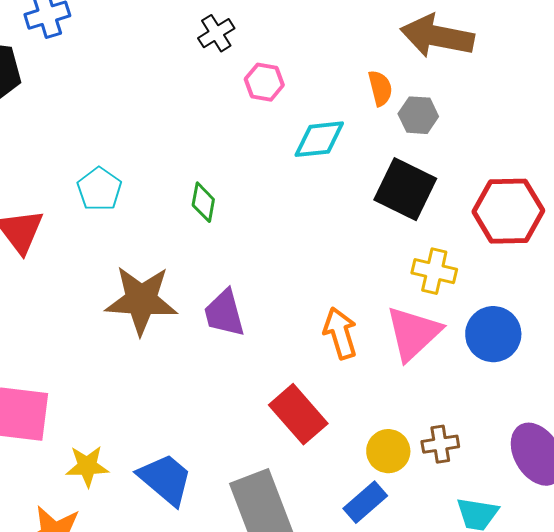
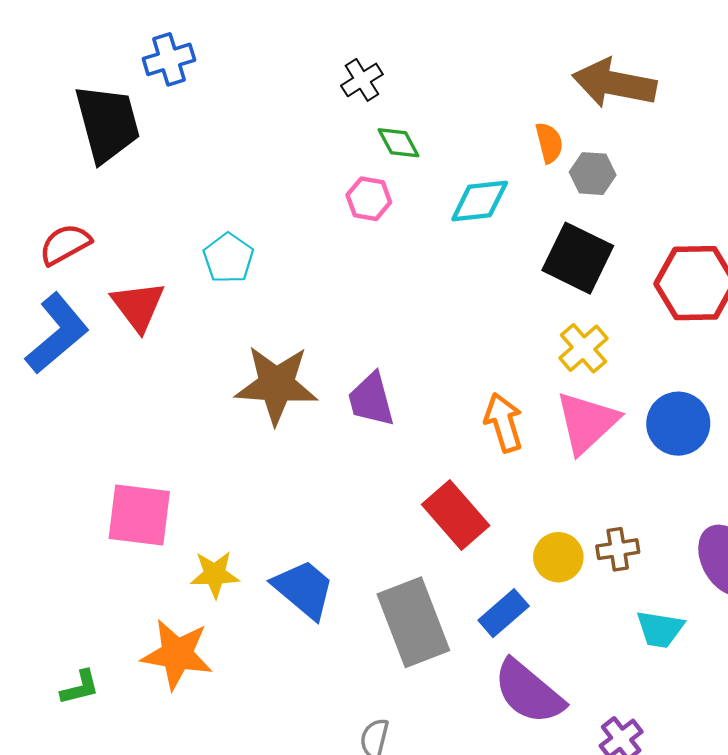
pink hexagon: (264, 82) -> (369, 199), moved
green diamond: (203, 202) -> (398, 143), moved, turned -39
yellow cross: (434, 271) -> (583, 348), moved, turned 36
blue rectangle: (365, 502) -> (504, 613), moved

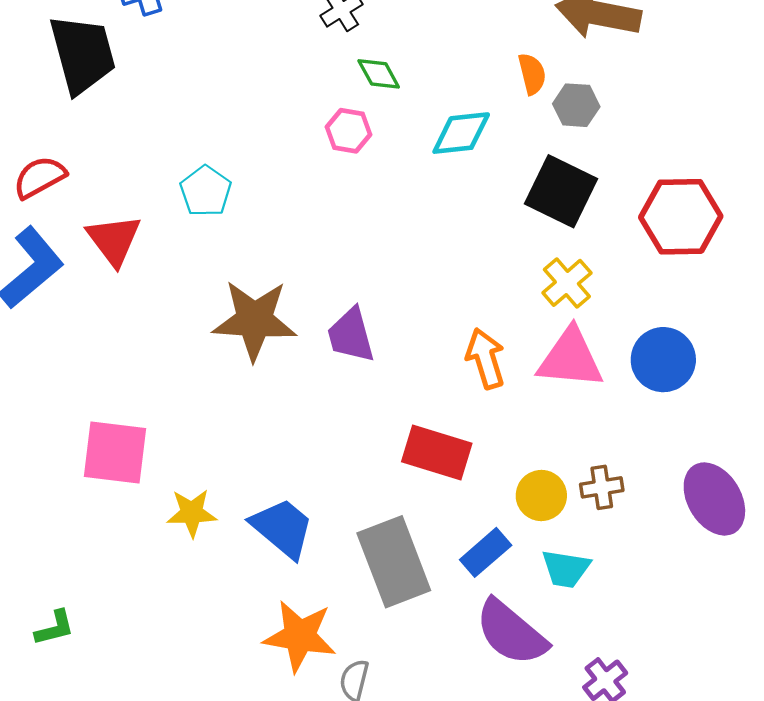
pink triangle: (587, 422) -> (570, 358), turned 48
red rectangle: (456, 515) -> (437, 453), turned -32
cyan trapezoid: (660, 629) -> (566, 569), moved
orange star: (177, 654) -> (300, 636), moved

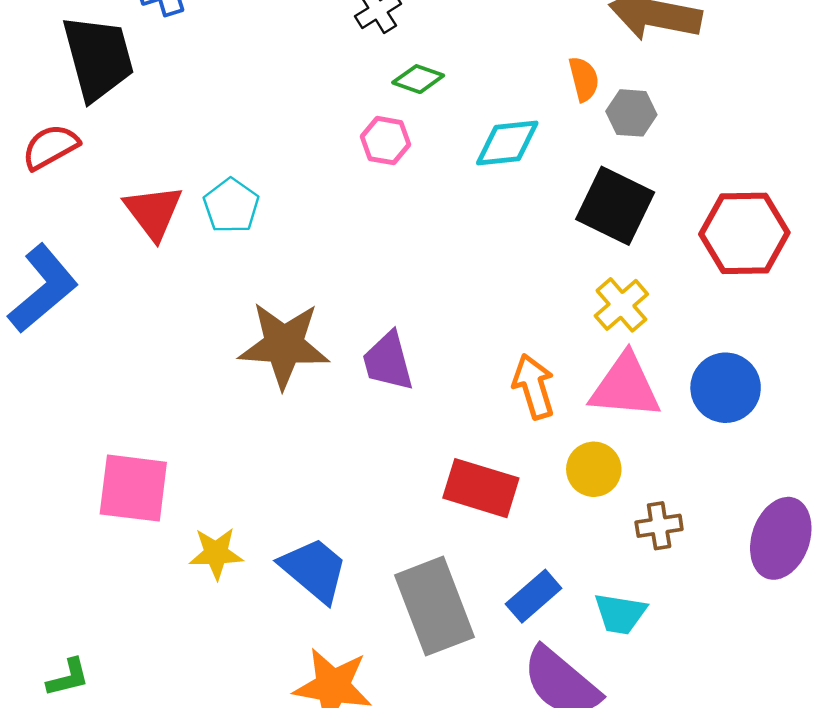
green diamond: (379, 74) -> (418, 79), turned -42
red semicircle: (40, 177) -> (50, 147), moved
red triangle: (114, 240) -> (153, 212), moved
yellow circle: (541, 496) -> (594, 469), moved
purple ellipse: (714, 499) -> (781, 538), turned 50

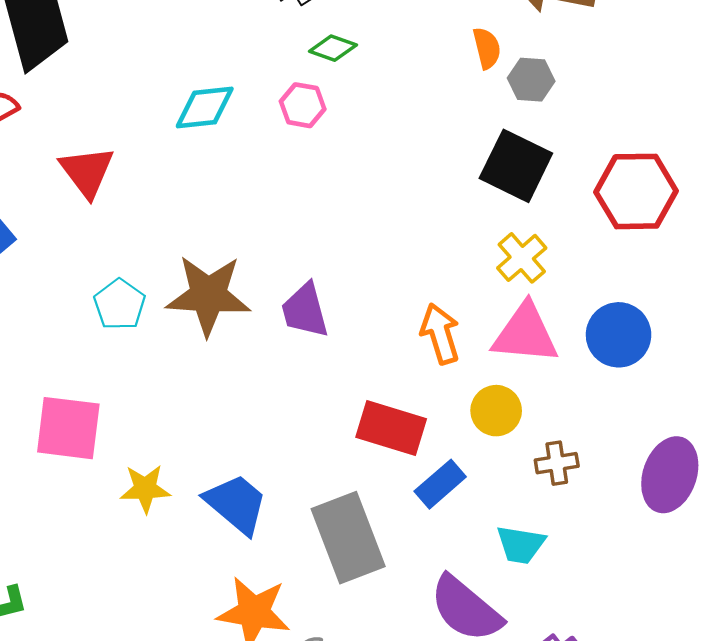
cyan diamond: (507, 143) -> (205, 108), moved
cyan pentagon: (231, 206) -> (120, 305), moved
blue rectangle: (534, 596) -> (440, 484), moved

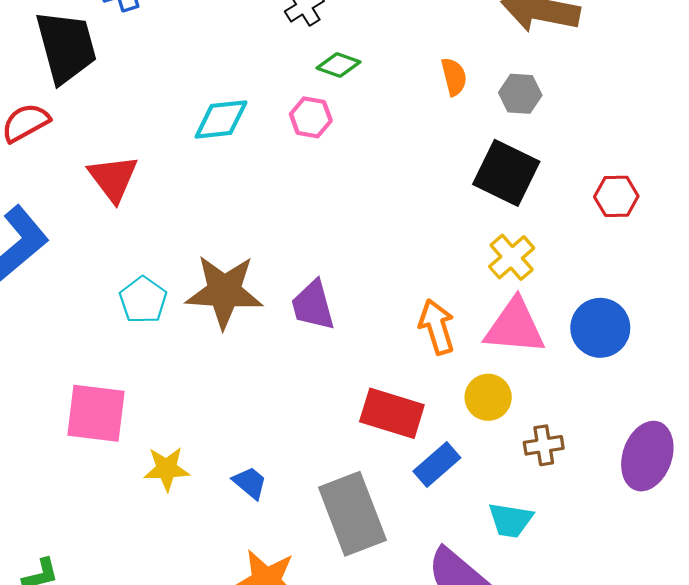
orange semicircle: (487, 48) -> (454, 77), moved
red hexagon: (636, 191) -> (616, 196), size x0.6
blue trapezoid: (236, 504) -> (250, 483), size x0.6

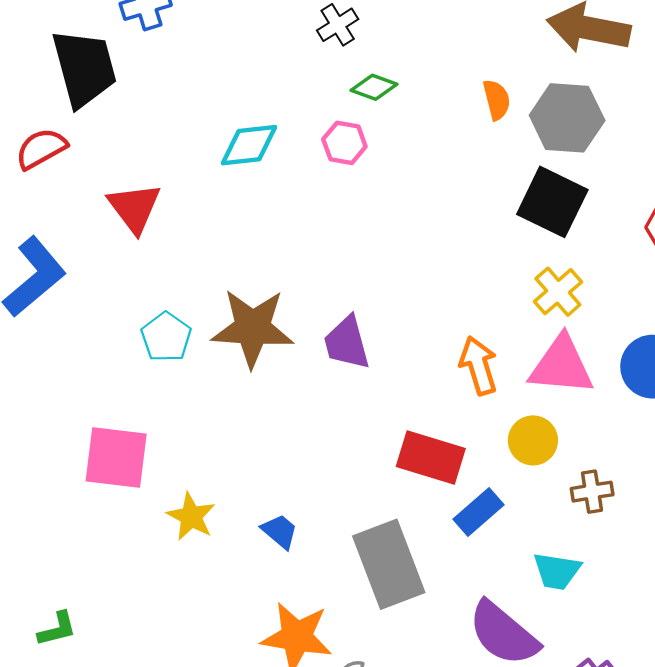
gray hexagon: (520, 94) -> (567, 118), size x1.6
yellow star: (167, 469) -> (191, 517), turned 30

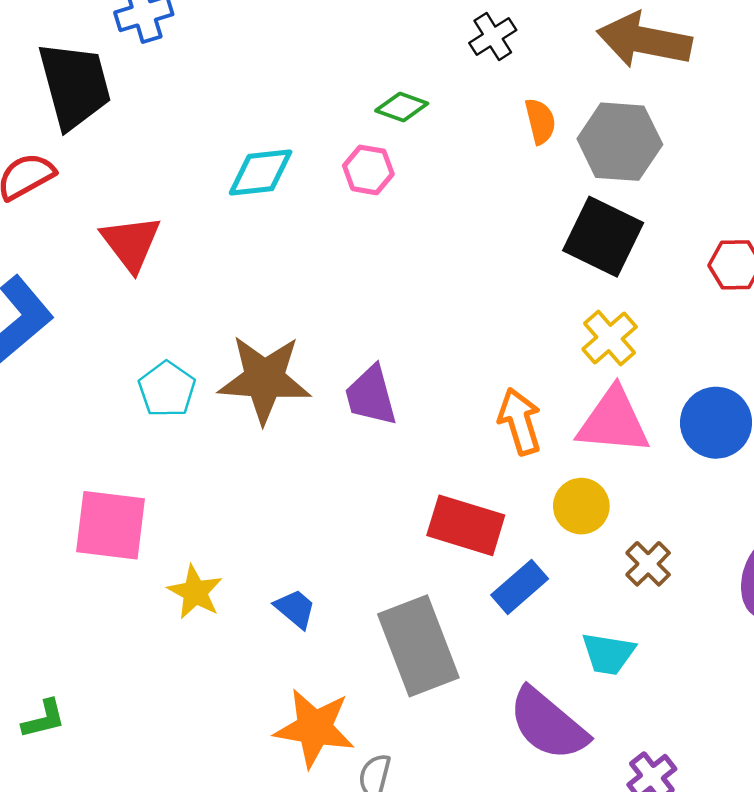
black cross: (338, 25) -> (493, 36), moved
brown cross: (592, 492) -> (648, 564), turned -36

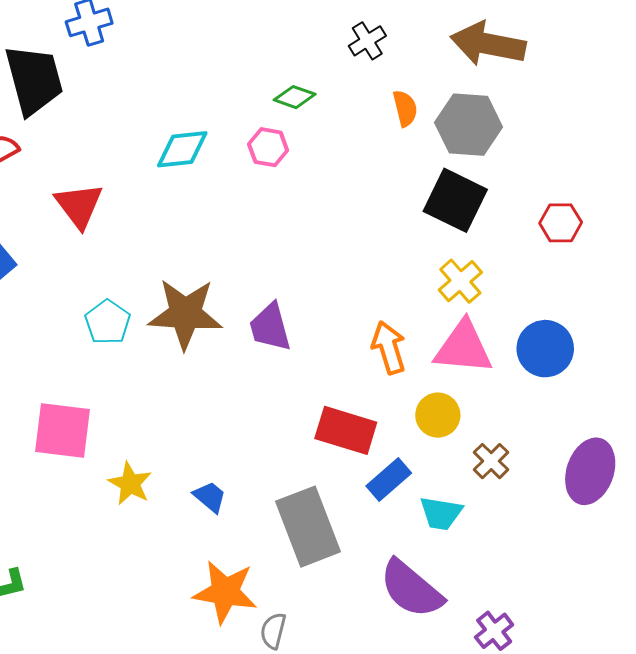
cyan trapezoid: (608, 654) -> (441, 513), moved

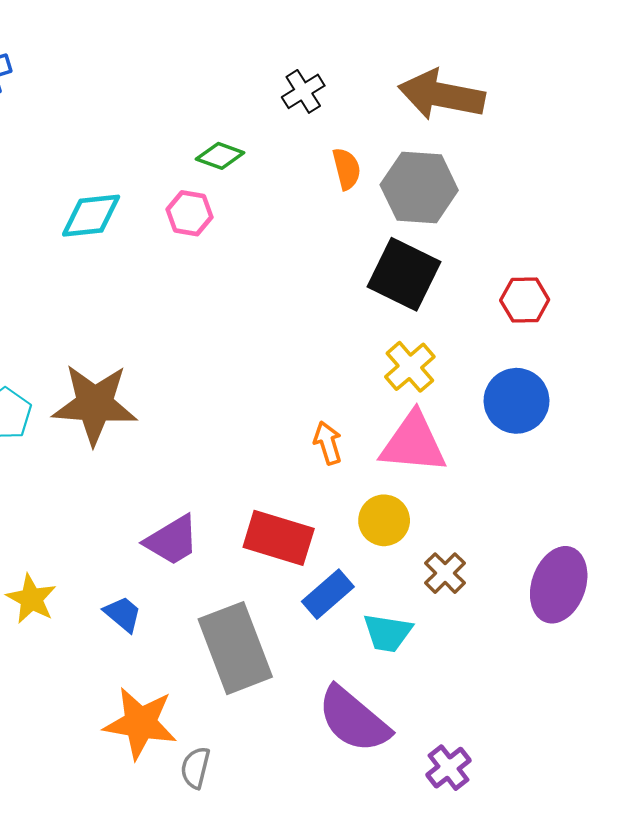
purple trapezoid: (270, 327) -> (172, 540), moved, turned -106
orange arrow: (389, 348) -> (328, 443), size x0.7
blue circle: (545, 349) -> (517, 401), moved

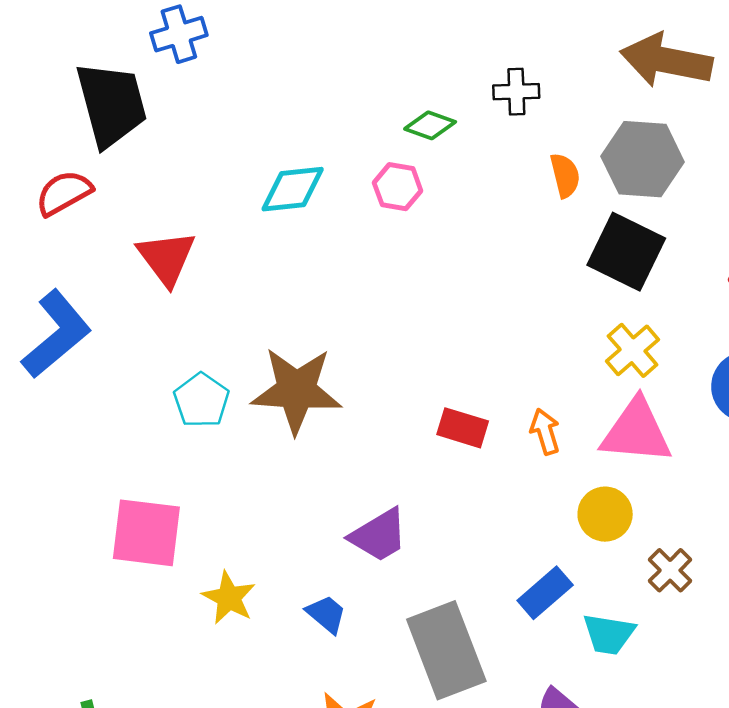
black cross: (303, 91) -> (516, 92), moved, turned 30
orange semicircle: (347, 169) -> (565, 175), moved
red rectangle: (279, 538) -> (463, 428), moved, size x0.7

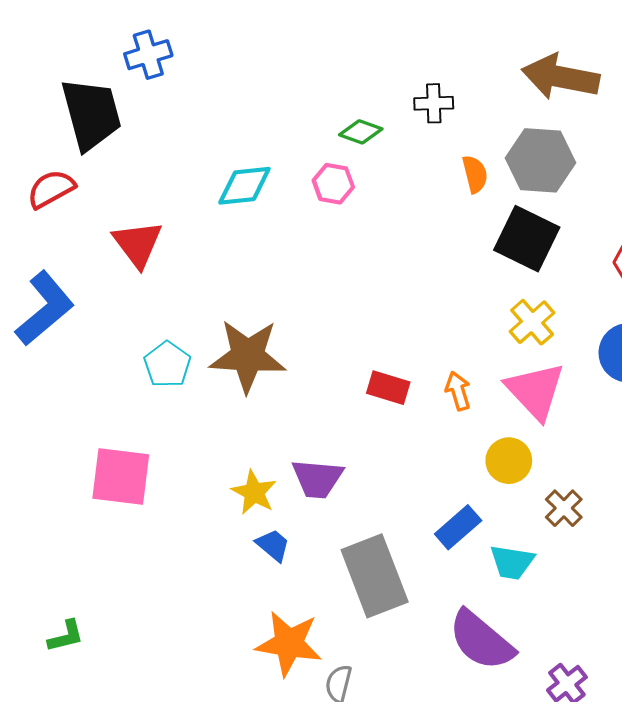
pink triangle: (636, 432) -> (535, 391), turned 42
purple trapezoid: (379, 535) -> (317, 479), turned 36
yellow star: (229, 598) -> (254, 492), moved

